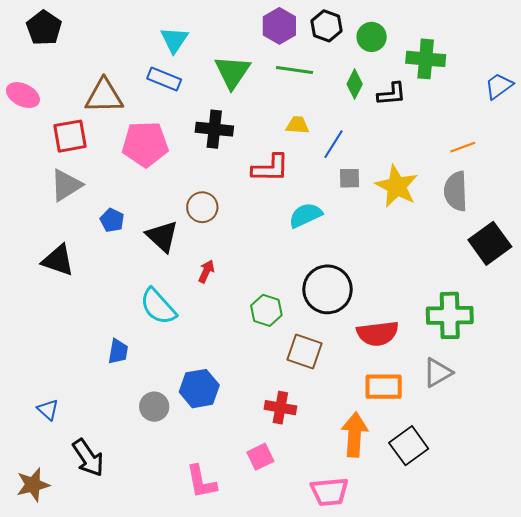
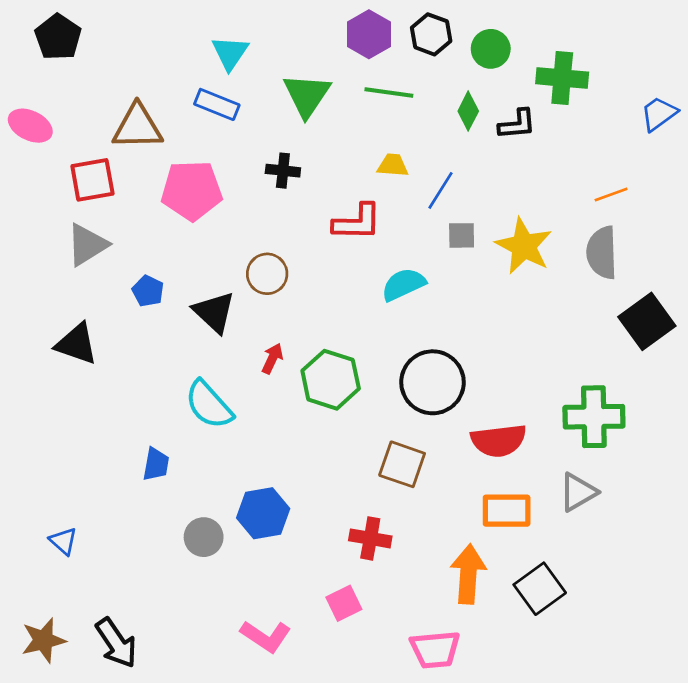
black cross: (214, 129) -> (283, 171), size x0.7
green hexagon: (266, 310) -> (331, 380), moved, size x1.4
black arrow: (88, 458) -> (116, 643), moved
pink L-shape: (201, 482) -> (266, 636), turned -45

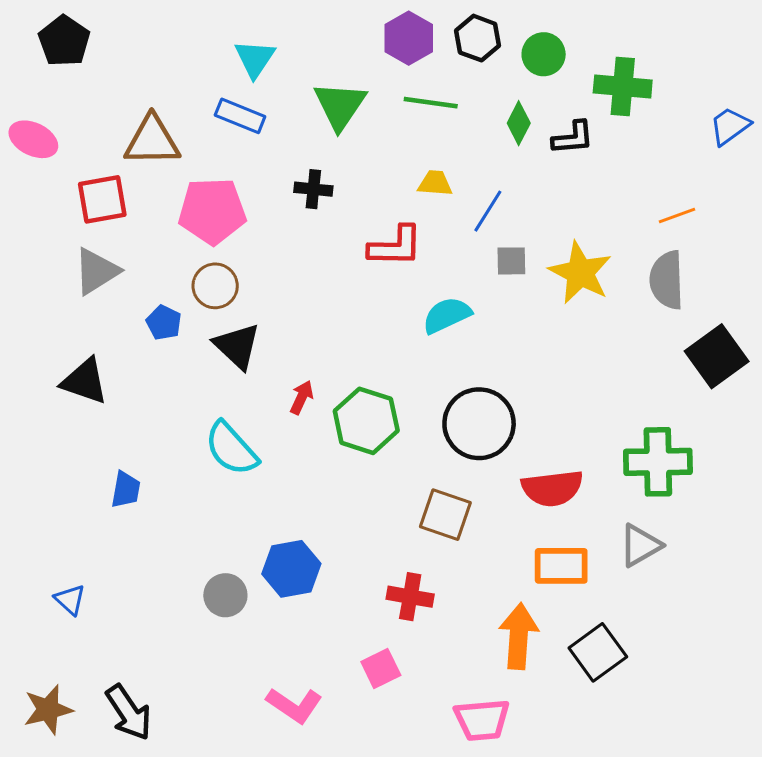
brown circle: (267, 274) -> (215, 286), moved
blue trapezoid: (156, 464) -> (126, 490), moved

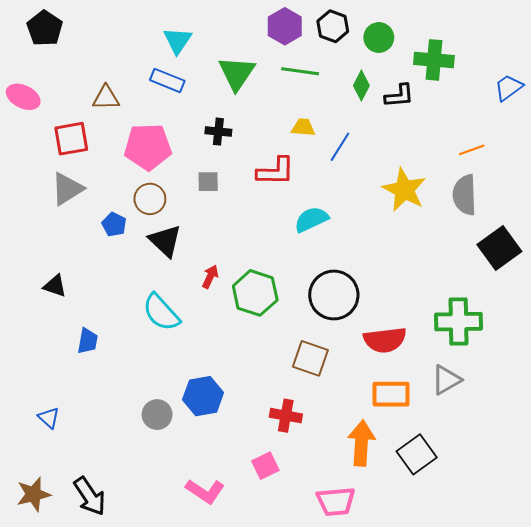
brown triangle: (152, 141) -> (106, 98), size x0.7
gray square: (511, 261) -> (208, 182), moved
black triangle: (85, 381) -> (55, 286), moved, size x0.7

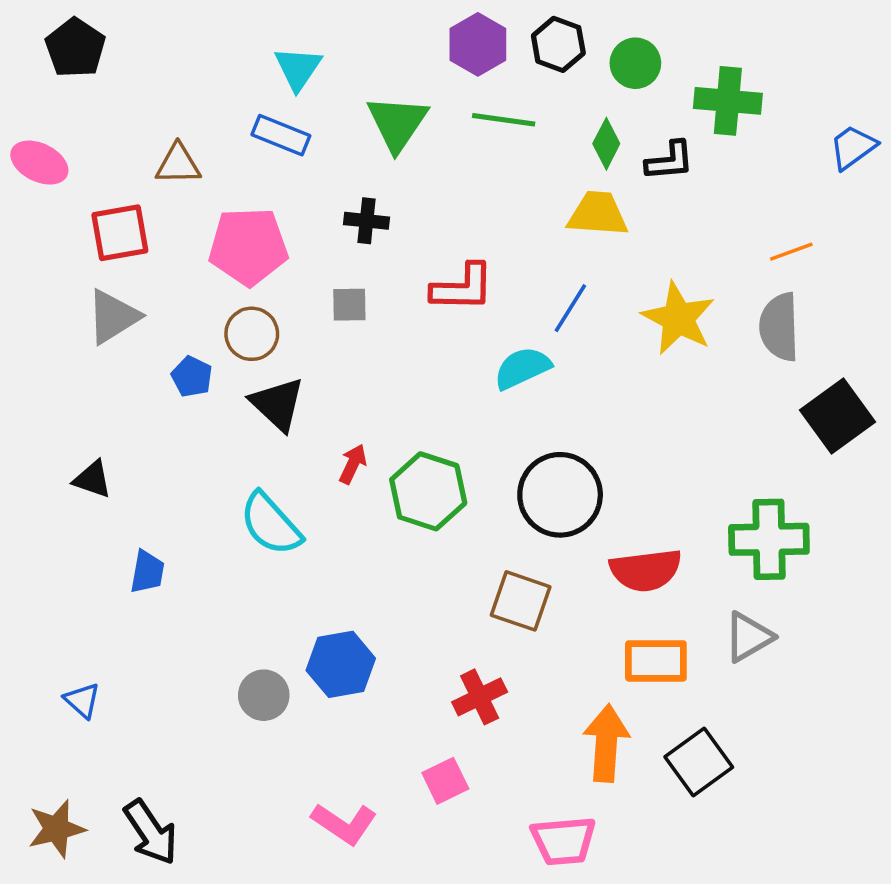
yellow trapezoid: (303, 127) -> (598, 214), moved, size x1.5
blue line: (340, 147) -> (570, 308), moved
red cross: (286, 416) -> (480, 697), turned -36

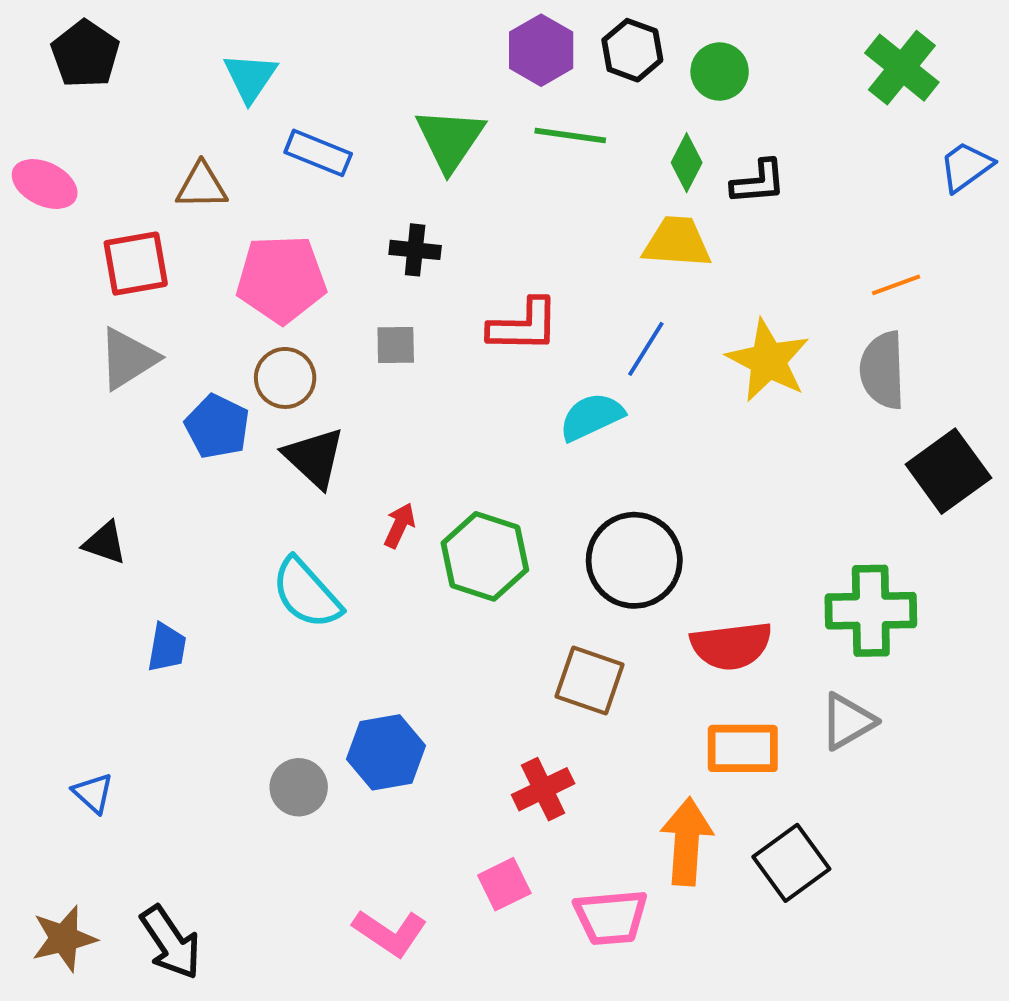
cyan triangle: (298, 68) -> (250, 77), moved
green cross: (728, 101) -> (902, 68), moved, turned 34
blue pentagon: (192, 377) -> (217, 426), size x1.4
pink trapezoid: (563, 841) -> (611, 917), moved

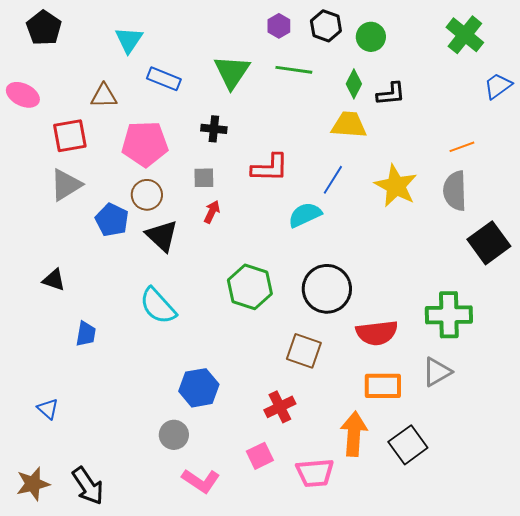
purple hexagon: (541, 50) -> (279, 26), size x0.7
red arrow: (400, 525) -> (212, 212), moved
gray circle: (299, 787) -> (174, 435), moved

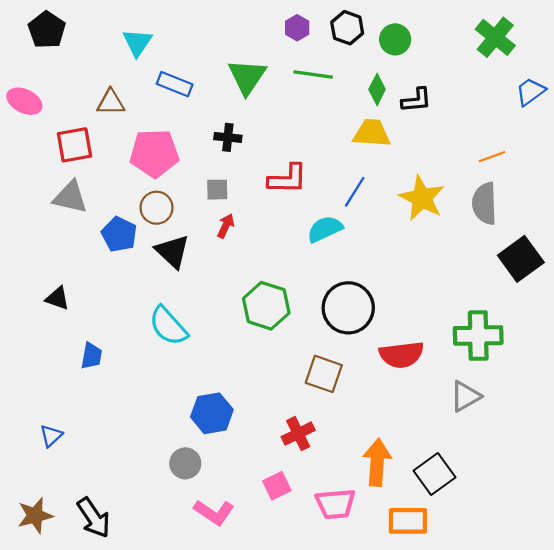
gray triangle: (66, 185) -> (70, 197), turned 45
orange rectangle: (383, 386) -> (408, 521), moved
blue triangle: (48, 409) -> (51, 436), turned 35

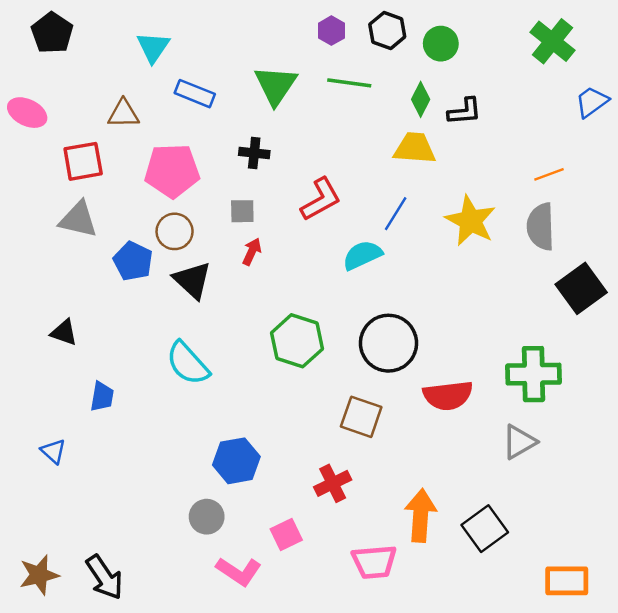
red L-shape: (288, 179) -> (321, 199), turned -30
blue triangle: (51, 436) -> (53, 451), moved, turned -35
pink square: (277, 486) -> (286, 535), moved
orange rectangle: (408, 521) -> (567, 581), moved

